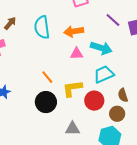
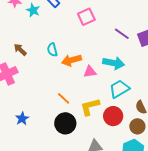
brown arrow: (10, 23) -> (20, 50), turned -80
cyan semicircle: (42, 27) -> (52, 50), size x0.6
orange arrow: (74, 31) -> (72, 60), moved

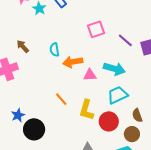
pink square: (86, 17) -> (96, 29), moved
yellow L-shape: (90, 107) -> (86, 110), turned -65
black circle: (65, 123) -> (34, 129), moved

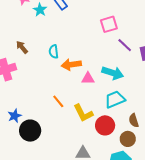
pink square: (96, 29) -> (109, 24), moved
yellow L-shape: (86, 110) -> (83, 113), turned -45

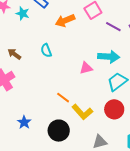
orange arrow: (71, 65) -> (65, 20), moved
yellow L-shape: (83, 113) -> (82, 112), moved
black circle: (30, 131) -> (59, 131), moved

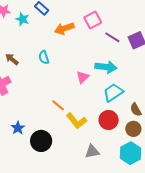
pink triangle: (86, 68) -> (83, 77), turned -32
black circle: (59, 131) -> (41, 141), moved

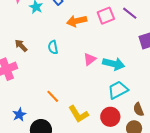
purple line: (112, 37) -> (130, 13), moved
pink triangle: (83, 77) -> (90, 59), moved
orange line: (58, 105) -> (53, 96), moved

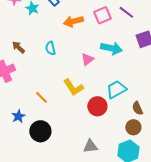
cyan arrow: (114, 64) -> (111, 48), moved
orange line: (53, 96) -> (41, 97), moved
yellow L-shape: (78, 114) -> (73, 87), moved
red circle: (110, 117) -> (97, 106), moved

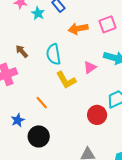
cyan semicircle: (50, 48) -> (54, 54), size x1.5
yellow L-shape: (73, 87) -> (66, 80), moved

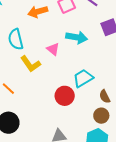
pink triangle: (90, 67) -> (53, 49), turned -40

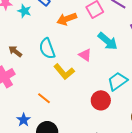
cyan arrow: (77, 37) -> (108, 41), turned 35

